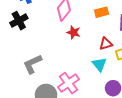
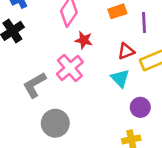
pink cross: (69, 83) -> (70, 68), moved

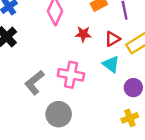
red star: (84, 40) -> (83, 34), moved
pink cross: (70, 68) -> (71, 75), moved, turned -30

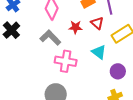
red triangle: (112, 39) -> (97, 23), moved, turned -48
gray L-shape: (34, 83) -> (50, 38), moved, turned 85

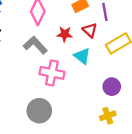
cyan triangle: (99, 52) -> (82, 56), moved

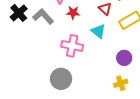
red star: (65, 34) -> (73, 13), moved
gray L-shape: (35, 45) -> (43, 16), moved

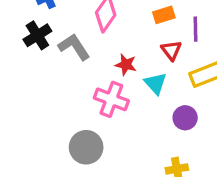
red star: (73, 13) -> (126, 65), moved
purple circle: (124, 58) -> (185, 118), moved

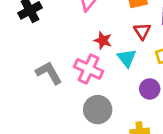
gray L-shape: (74, 47) -> (49, 73), moved
gray circle: (86, 147) -> (98, 110), moved

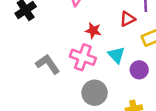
red triangle: (142, 31) -> (128, 19), turned 42
cyan triangle: (127, 58) -> (116, 55), moved

